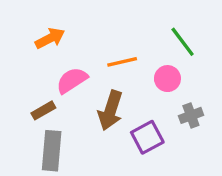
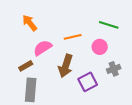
orange arrow: (50, 38) -> (30, 23), turned -102
green line: (183, 42) -> (109, 25), turned -36

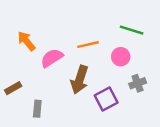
orange arrow: (30, 23) -> (26, 41), moved
brown rectangle: (26, 66) -> (13, 88), moved
gray rectangle: (31, 90) -> (37, 109), size x0.6

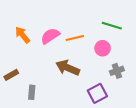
pink semicircle: (52, 58) -> (50, 36), moved
brown arrow: (80, 80) -> (68, 68), turned 95
purple square: (106, 99) -> (97, 93), moved

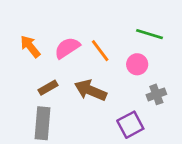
orange line: (75, 38) -> (100, 51), turned 66
brown rectangle: (11, 75) -> (48, 88), moved
gray rectangle: (32, 92) -> (43, 123), size x1.6

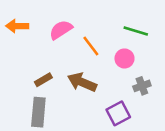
orange arrow: (30, 46) -> (17, 26), moved, turned -50
pink semicircle: (67, 48) -> (61, 30), moved

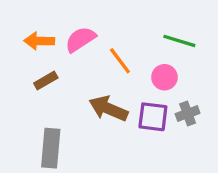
orange arrow: (17, 26) -> (39, 41), moved
brown rectangle: (43, 80) -> (46, 81), moved
purple square: (118, 113) -> (153, 117), moved, turned 35

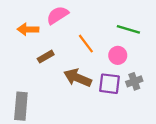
pink semicircle: (80, 39) -> (58, 15), moved
brown rectangle: (46, 81) -> (46, 57), moved
gray rectangle: (51, 148) -> (21, 106), moved

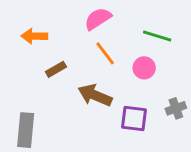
pink semicircle: (58, 15) -> (98, 19), moved
gray cross: (134, 81) -> (176, 108), moved
purple square: (109, 84) -> (134, 118), moved

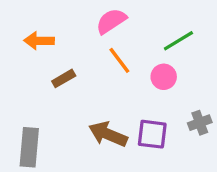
green line: (157, 36) -> (178, 41), turned -48
brown arrow: (95, 95) -> (108, 134), moved

